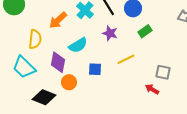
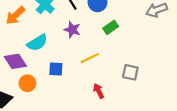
purple diamond: (58, 62) -> (15, 61), turned -45
red arrow: (152, 89) -> (99, 91), moved, turned 32

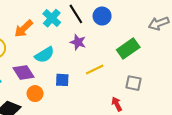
green rectangle: (111, 27) -> (128, 48), moved, size x1.5
red arrow: (99, 91) -> (117, 104), moved

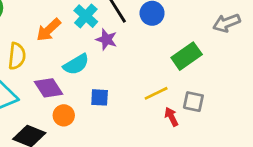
purple star: (78, 42) -> (107, 39), moved
yellow line: (95, 69) -> (156, 93), moved
red arrow: (117, 104) -> (171, 117), moved

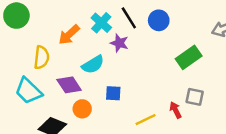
yellow line: (156, 93) -> (146, 120), moved

